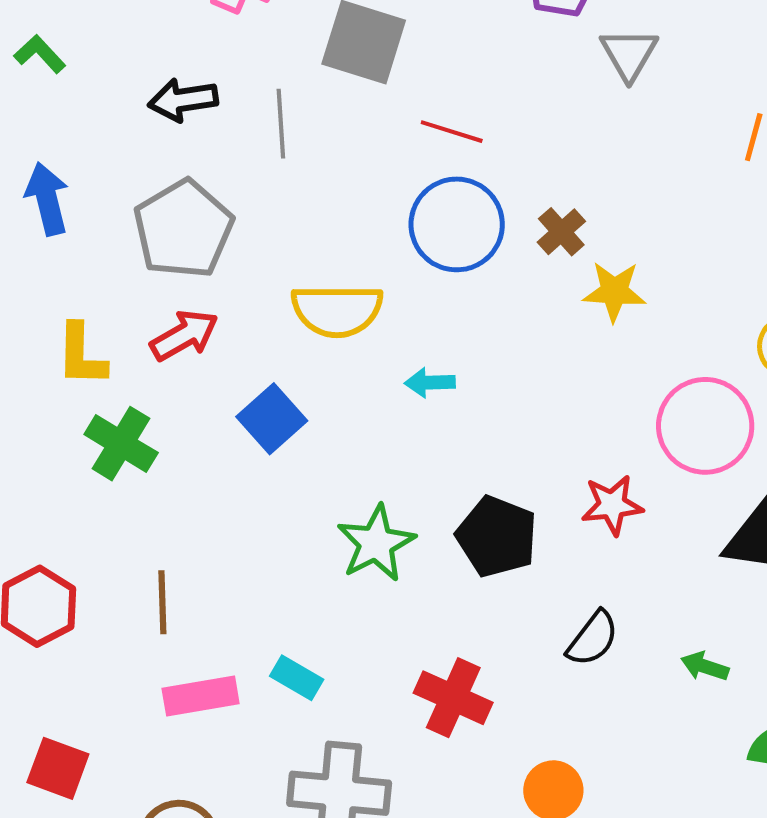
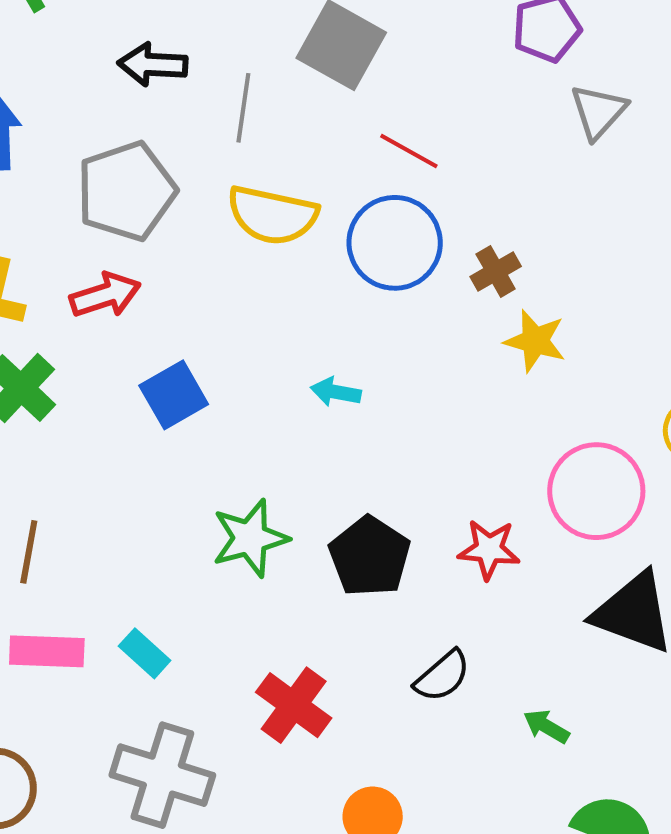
yellow semicircle: (337, 310) -> (272, 215), moved

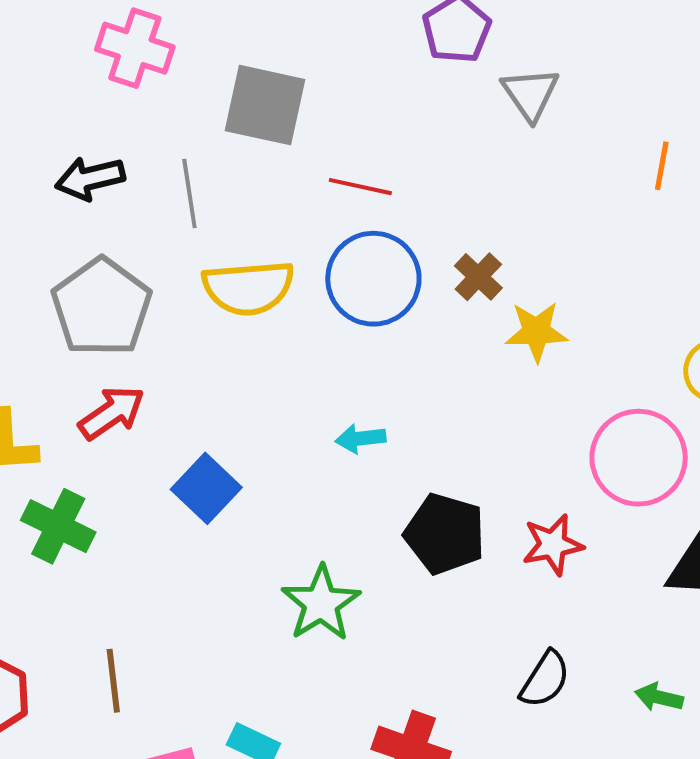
black pentagon: (370, 556) -> (445, 534), moved

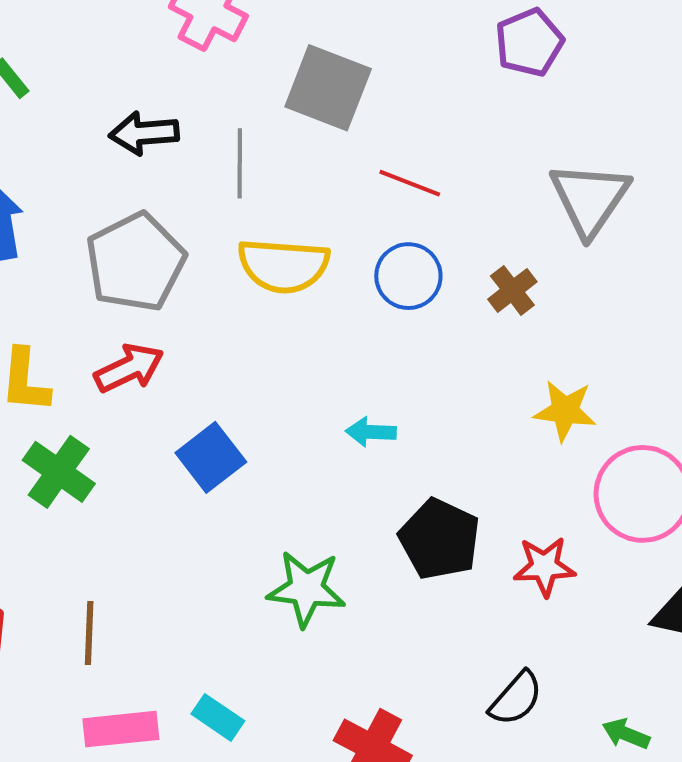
gray triangle: (530, 94) -> (590, 199), moved, size x1.4
blue circle: (373, 279) -> (408, 276), size x0.7
yellow star: (536, 332) -> (565, 411), moved
green star: (321, 603) -> (306, 589), turned 30

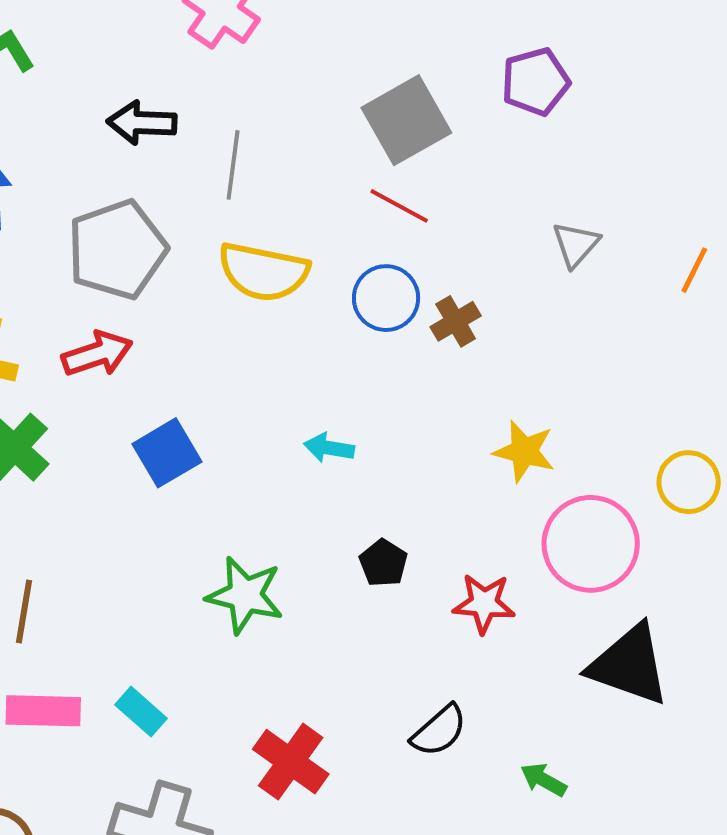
gray square: (328, 88) -> (406, 120), moved, turned 32
gray triangle: (590, 199) -> (576, 244), size x0.6
brown cross: (512, 290) -> (456, 321), moved
black pentagon: (440, 539) -> (383, 563), size x0.6

